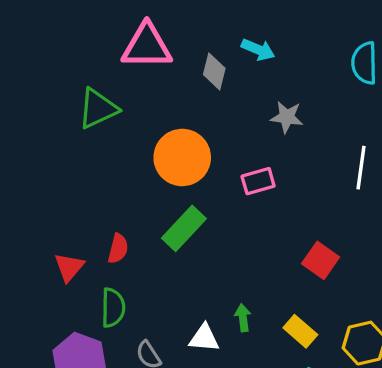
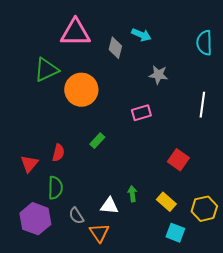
orange circle: (182, 157) -> (81, 90), moved
green rectangle: (184, 228) -> (97, 141), size x0.6

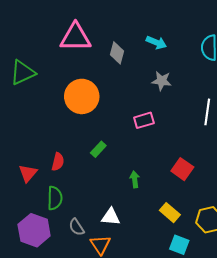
cyan arrow: (141, 35) -> (156, 43), moved
green triangle: (46, 70) -> (23, 73), moved
green arrow: (132, 194) -> (135, 179), moved

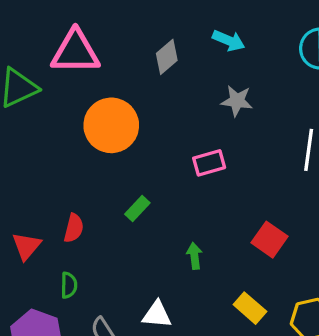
pink triangle: (75, 37) -> (75, 52), moved
gray diamond: (117, 53) -> (167, 57), turned 35
green semicircle: (55, 198) -> (69, 285), size x0.7

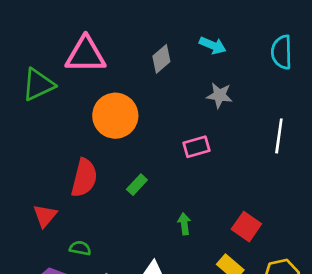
red semicircle: (74, 228) -> (84, 178), moved, size x1.6
red square: (269, 240) -> (246, 227), moved
green semicircle: (69, 285) -> (80, 248), turned -80

